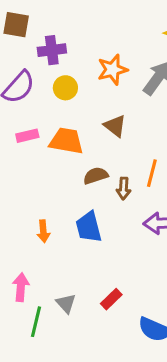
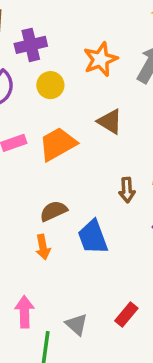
orange trapezoid: (66, 141) -> (58, 144), turned -33
brown semicircle: (96, 176) -> (54, 211), moved

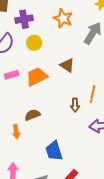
orange star: (101, 59) -> (63, 18), moved, turned -30
blue trapezoid: (93, 237) -> (54, 151), moved
orange arrow: (43, 247) -> (16, 132), moved

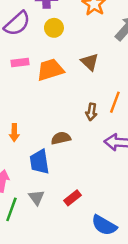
brown semicircle: (32, 115) -> (61, 138), moved
blue trapezoid: (54, 151) -> (39, 162), moved

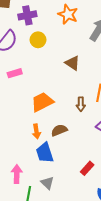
orange trapezoid: (50, 70) -> (42, 102), moved
orange arrow: (14, 133) -> (36, 131), moved
red rectangle: (73, 198) -> (87, 168), moved

